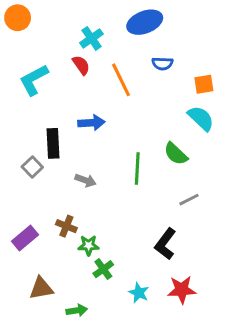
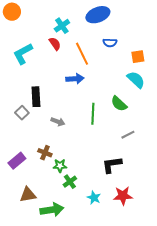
blue arrow: (91, 123) -> (75, 79), moved
black L-shape: (165, 244) -> (112, 165), turned 45
green arrow: (77, 310) -> (52, 210), size x1.6

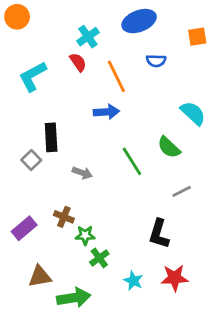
orange square: (138, 57) -> (197, 37), moved
green line: (93, 114) -> (132, 161), turned -35
black L-shape: (112, 165) -> (159, 234), turned -65

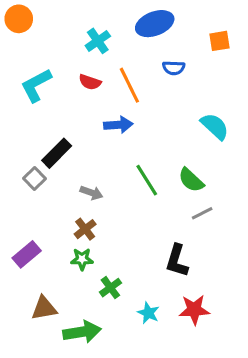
red semicircle: (78, 62) -> (90, 82), moved, turned 144
black rectangle: (51, 137) -> (57, 153), turned 48
green semicircle: (169, 147) -> (191, 180), moved
brown cross: (64, 217) -> (85, 229), moved, turned 30
green star: (85, 235) -> (82, 259), moved

